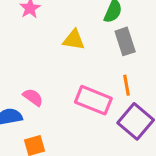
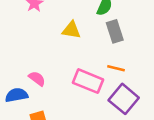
orange line: (127, 85) -> (116, 68), turned -66

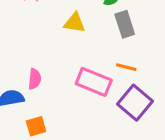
pink semicircle: (37, 79) -> (35, 79), turned 60

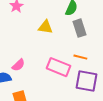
pink semicircle: (35, 79) -> (18, 65), turned 40
purple square: (135, 103) -> (86, 81), turned -30

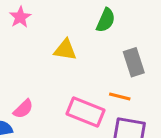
gray rectangle: (79, 28) -> (134, 62), moved

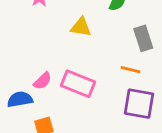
pink rectangle: (86, 112) -> (78, 84), moved

